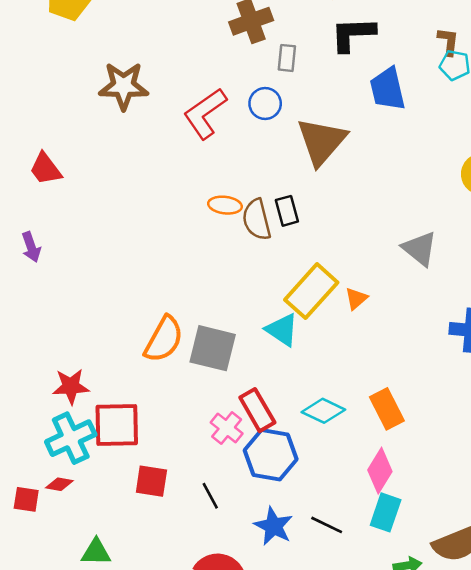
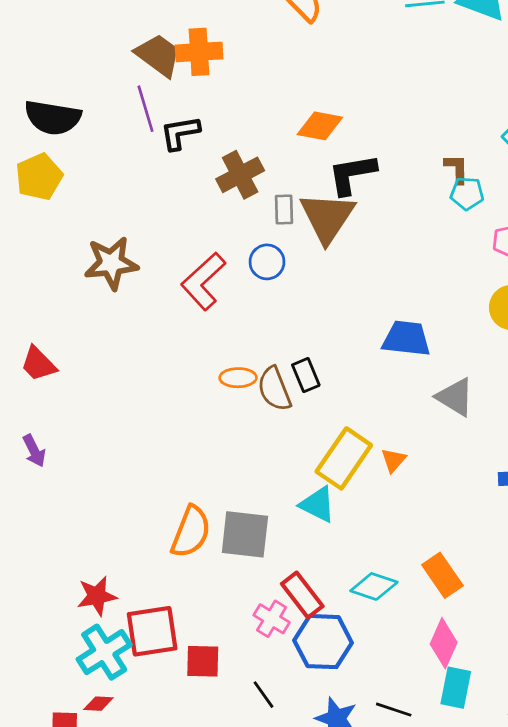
blue trapezoid: (388, 89) -> (406, 339), moved, turned 117
brown triangle: (321, 141) -> (327, 217), moved
red square: (151, 481) -> (203, 661), moved

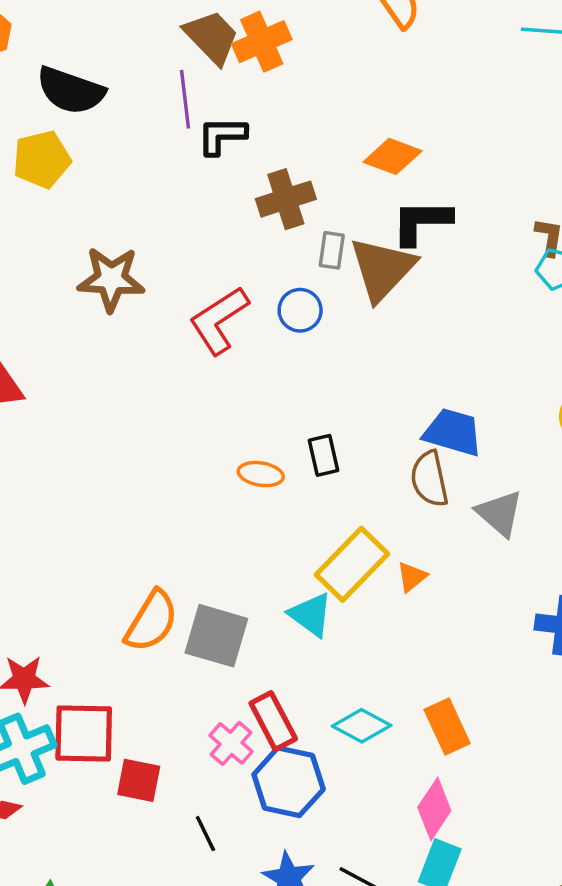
orange cross: (199, 52) -> (262, 42), turned -30
orange ellipse: (238, 378) -> (261, 474), moved
brown semicircle: (274, 389) -> (429, 479), moved

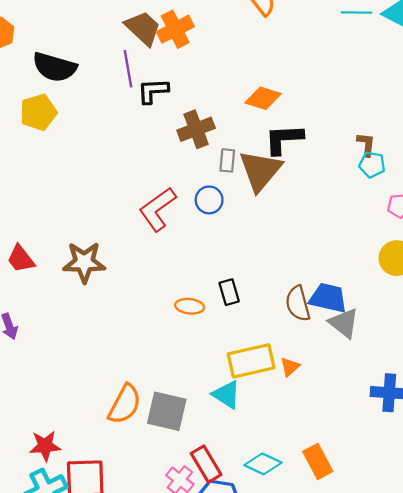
brown star: (111, 279) -> (84, 262), moved
blue trapezoid: (453, 432) -> (328, 298), moved
yellow rectangle: (352, 564) -> (251, 361), turned 36

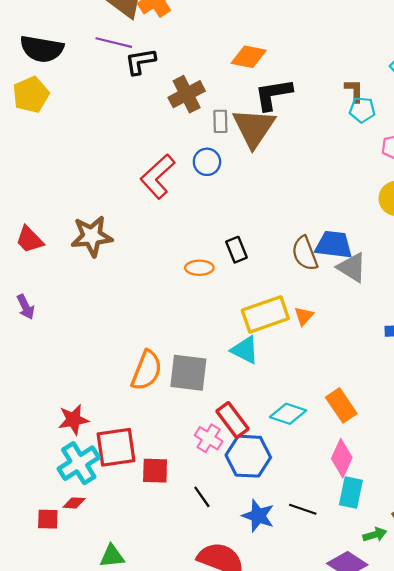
purple line: (128, 69) -> (114, 43), turned -60

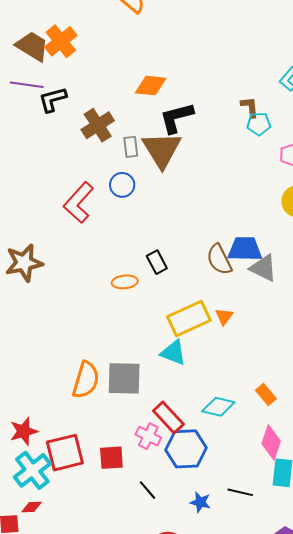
orange rectangle: (341, 405) -> (266, 394), size x0.7
red square: (155, 471) -> (111, 458), moved
blue star: (258, 516) -> (200, 502), size x0.7

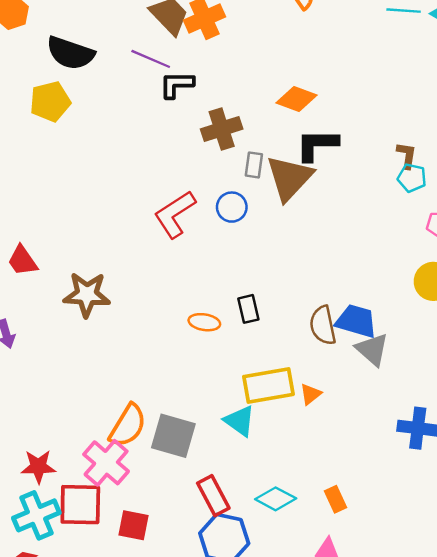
brown star: (24, 263) -> (87, 295), moved
pink cross: (148, 436) -> (106, 463), moved, size x1.5

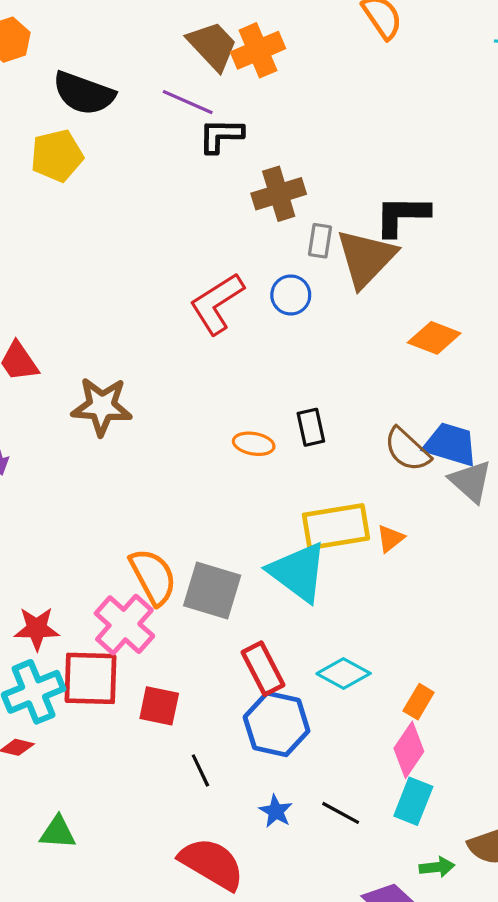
orange diamond: (297, 99) -> (434, 338), moved
brown semicircle: (323, 325) -> (407, 450), turned -36
cyan triangle: (240, 421) -> (298, 572), size x1.5
orange semicircle: (128, 426) -> (153, 577), turned -60
orange rectangle: (335, 499) -> (419, 702), moved, turned 55

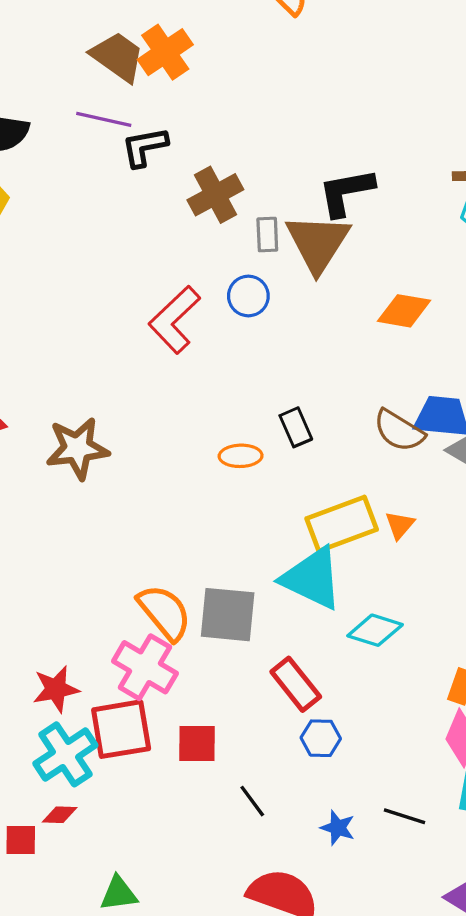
cyan diamond: (344, 673) -> (375, 630), moved
blue hexagon: (277, 724) -> (321, 738), size x0.6

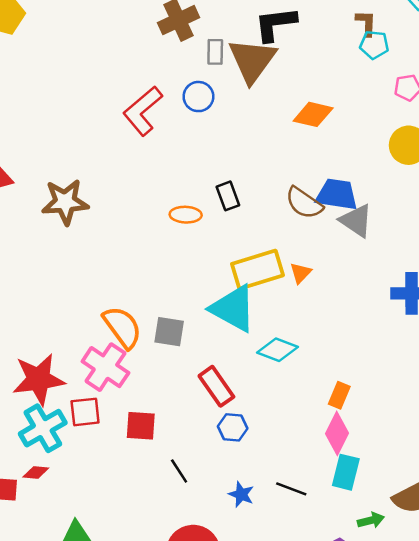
gray square: (228, 615) -> (169, 332), size x0.7
red star: (56, 689) -> (39, 379), size x1.5
red square: (121, 729) -> (85, 412), size x0.7

